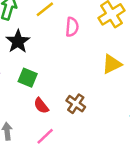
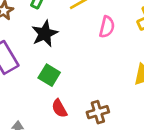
brown cross: (76, 104) -> (98, 112), turned 30

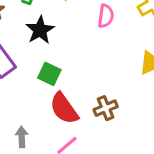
red semicircle: (59, 108) -> (64, 108), size x1.6

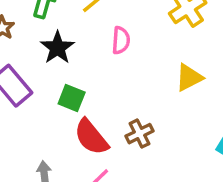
pink semicircle: (106, 16) -> (121, 40), moved

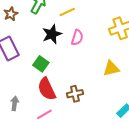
black star: (57, 48) -> (52, 34), moved

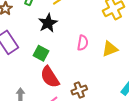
pink semicircle: (77, 38) -> (83, 43), moved
brown cross: (75, 94) -> (79, 90), moved

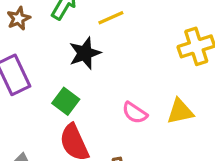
pink semicircle: (83, 43) -> (135, 113), moved, turned 105

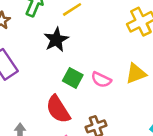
green square: (66, 101) -> (73, 78), moved

